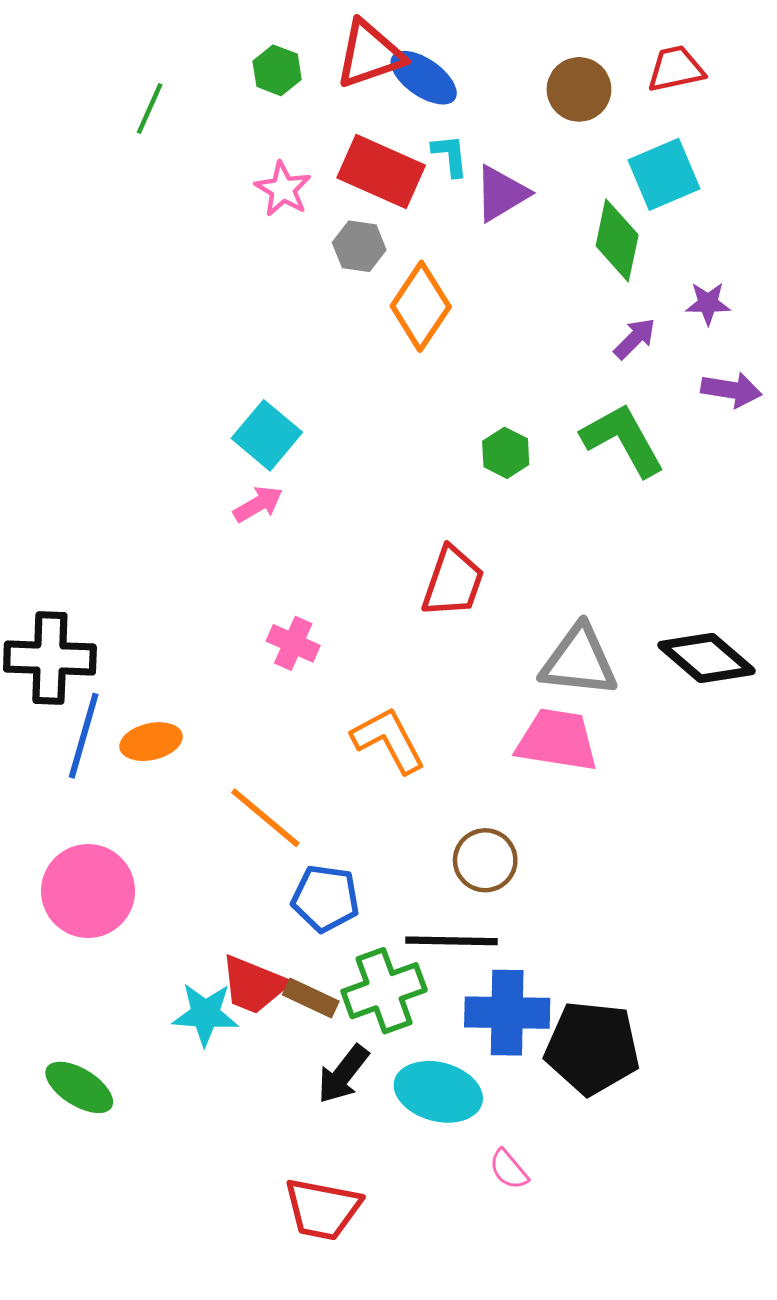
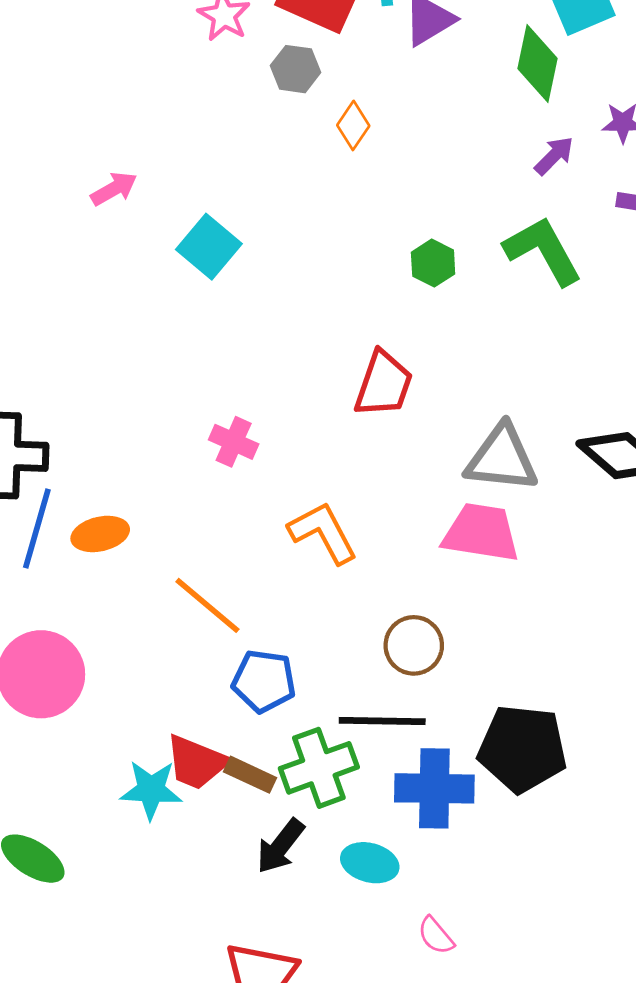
orange diamond: (421, 306) -> (353, 125), size x0.6
pink arrow: (258, 504) -> (114, 189), moved
black pentagon: (592, 1048) -> (522, 749), moved
cyan ellipse: (438, 1092) -> (370, 863), size x0.7

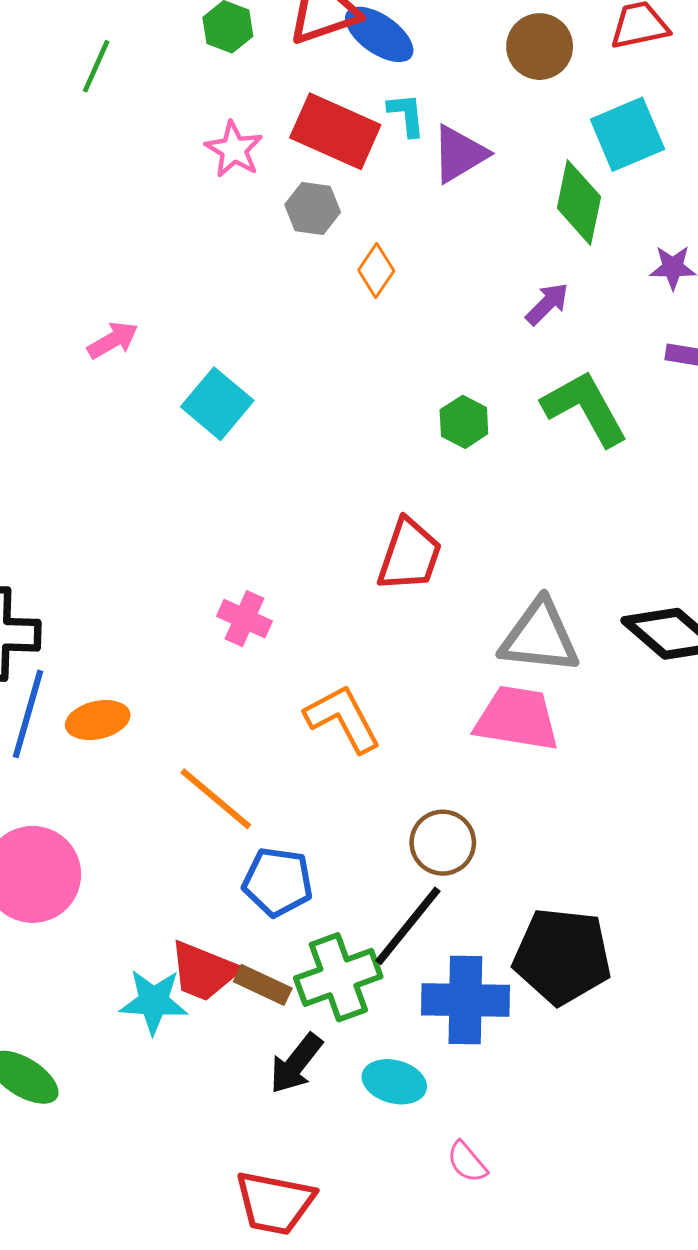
purple arrow: (554, 156) -> (547, 304), moved
black line: (382, 721) -> (408, 926), turned -52

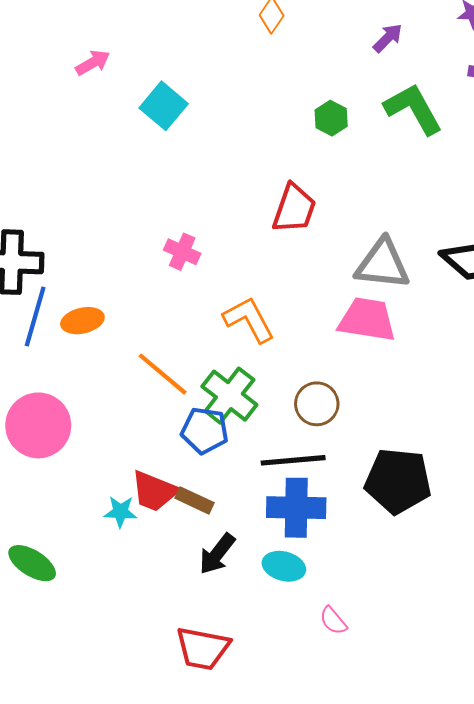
black line: (408, 926) -> (293, 460), turned 46
green cross: (338, 977) -> (229, 396), moved, turned -32
blue cross: (465, 1000) -> (296, 508), moved
cyan star: (154, 1002) -> (120, 512), size x0.7

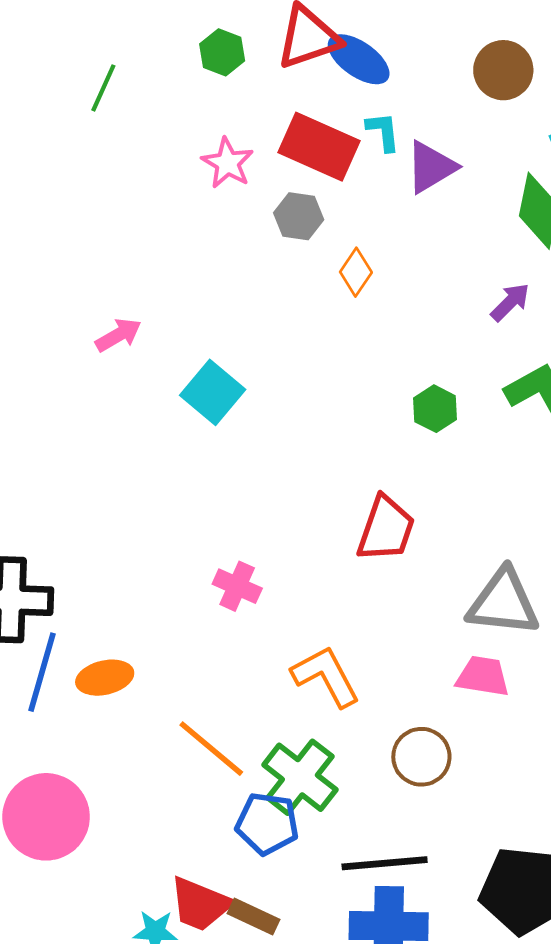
pink trapezoid: (367, 320) -> (483, 676), size x0.7
brown circle: (317, 404) -> (421, 757), moved

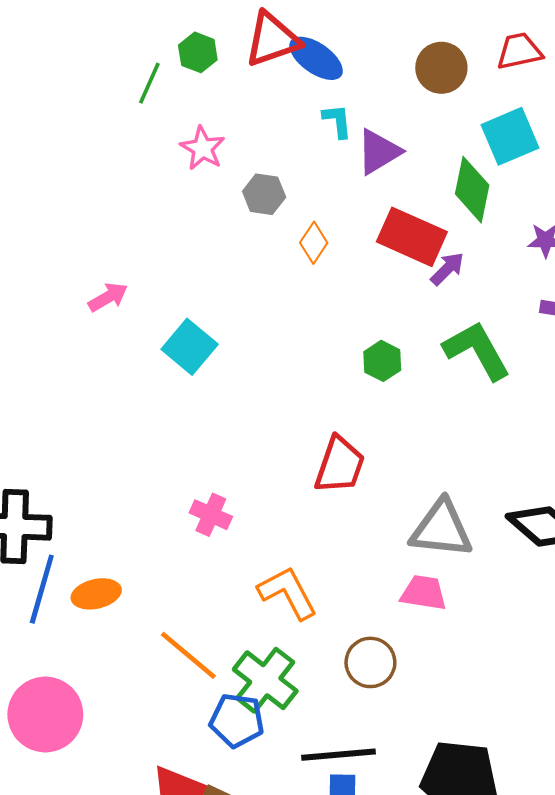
green line: (103, 88) -> (149, 83), moved
red rectangle: (319, 147) -> (412, 237), moved

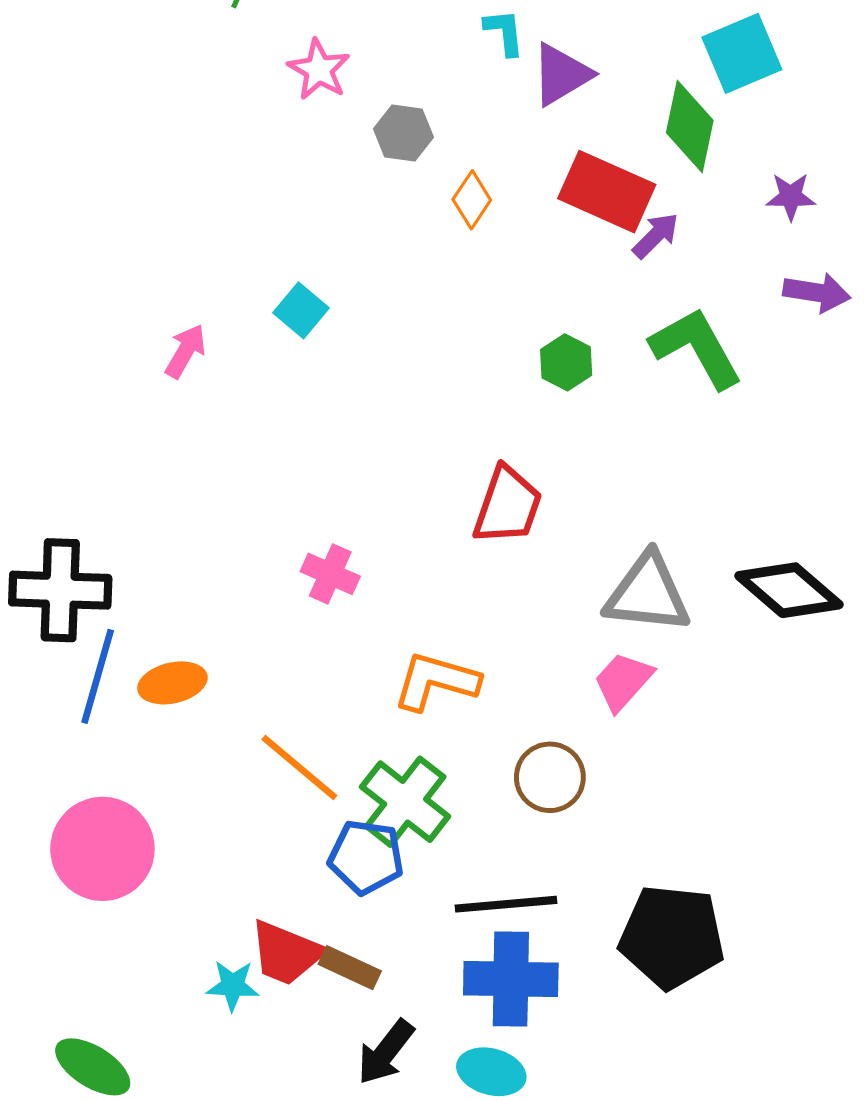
pink arrow: (108, 297) -> (185, 351), moved, turned -30
cyan square: (190, 347) -> (301, 310), moved, size x0.7
orange L-shape: (288, 593) -> (436, 681), turned -46
pink trapezoid: (424, 593) -> (623, 681), turned -57

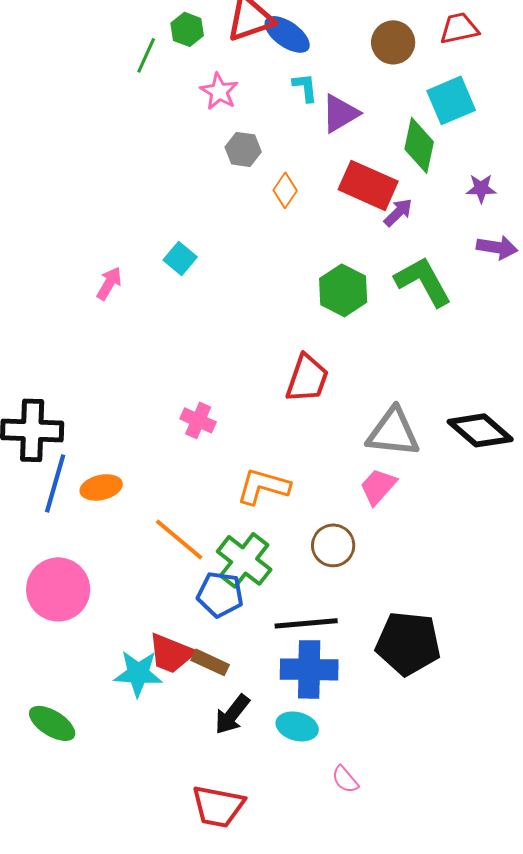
pink star: (319, 70) -> (219, 91), moved
green hexagon: (566, 362) -> (343, 290), size x1.5
cyan star: (233, 986) -> (138, 673), size x1.5

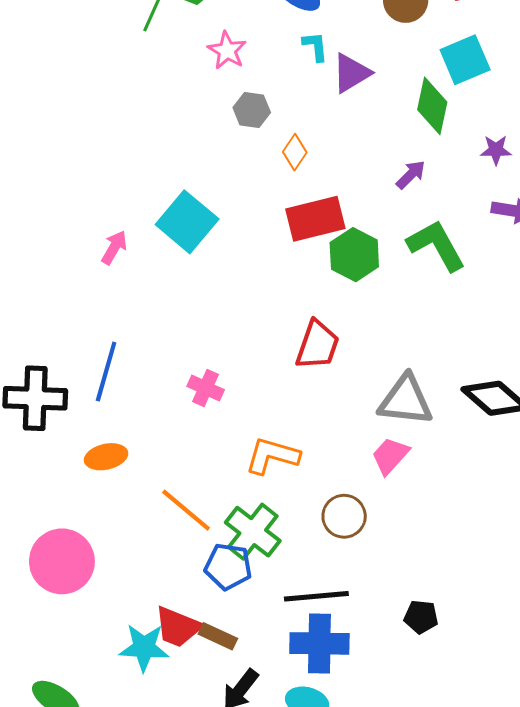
red rectangle: (368, 185) -> (315, 219), moved, turned -38
cyan square: (180, 258) -> (187, 222), size x1.8
blue line: (55, 483) -> (106, 372), moved
black pentagon: (408, 643) -> (421, 617), size x0.5

